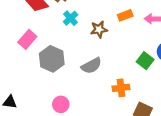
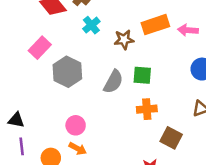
orange rectangle: (125, 15) -> (155, 25), size x1.5
green square: (145, 61) -> (142, 75), moved, turned -35
gray semicircle: (91, 66) -> (113, 82), turned -36

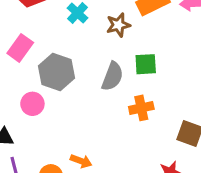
orange cross: (147, 109) -> (141, 108), moved
pink circle: (76, 125) -> (32, 104), moved

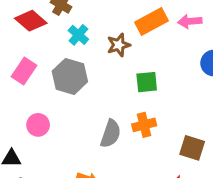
gray hexagon: (57, 72) -> (70, 76), moved
gray semicircle: (112, 76) -> (111, 134), moved

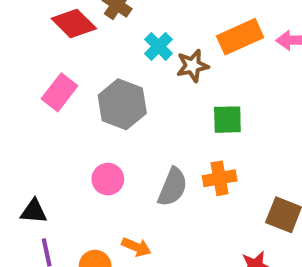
cyan cross: (78, 35) -> (158, 46), moved
pink circle: (38, 125) -> (108, 179), moved

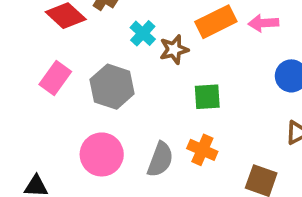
orange cross: (220, 178) -> (202, 150), turned 36
pink circle: (108, 179) -> (102, 154), size x1.5

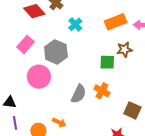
brown star: (174, 50) -> (124, 50), moved
pink circle: (102, 154) -> (39, 77), moved

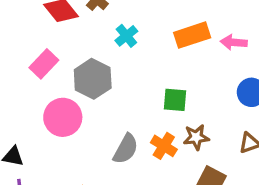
brown star: (124, 50) -> (196, 137), moved

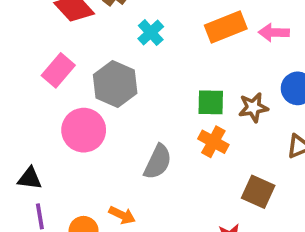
brown star: (196, 137) -> (253, 107), moved
orange cross: (164, 146) -> (213, 142), moved

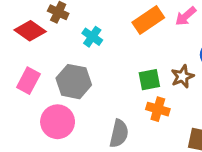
pink arrow: (274, 32) -> (186, 16), turned -30

